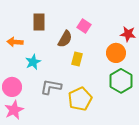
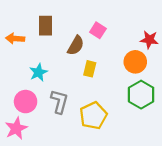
orange arrow: (15, 42) -> (15, 39), moved
pink circle: (12, 87) -> (26, 102), moved
gray L-shape: (51, 87) -> (59, 102), turned 95

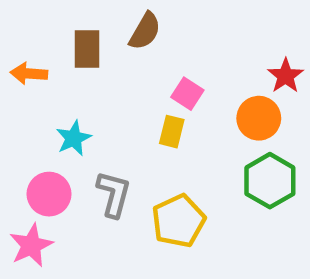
pink square: (98, 30) -> (187, 94), moved
red star: (149, 40) -> (286, 76), turned 30
brown semicircle: (76, 46) -> (145, 31), moved

